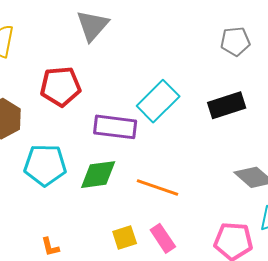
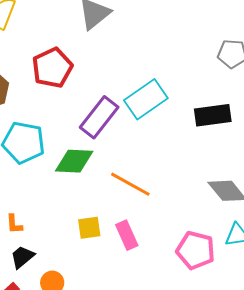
red pentagon: (60, 86) -> (52, 68), turned -30
purple rectangle: (115, 127) -> (99, 117), turned -69

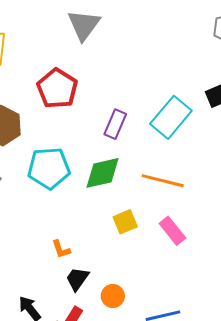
cyan rectangle: (146, 99) -> (171, 117), moved
purple rectangle: (99, 117) -> (115, 124), size x0.7
yellow square: (89, 228) -> (125, 222), moved

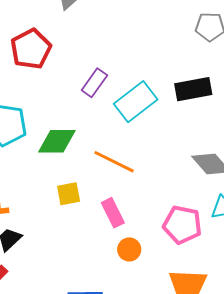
purple rectangle: (115, 124) -> (94, 83), moved
orange circle: (113, 296) -> (129, 249), moved

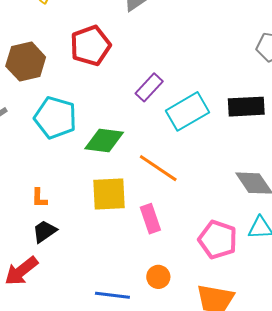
yellow square: (69, 194) -> (109, 194), size x1.5
orange circle: (129, 249) -> (158, 277), moved

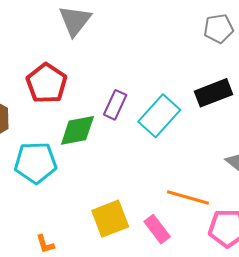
green diamond: (104, 140) -> (77, 130), moved
orange line: (158, 168) -> (188, 197), moved

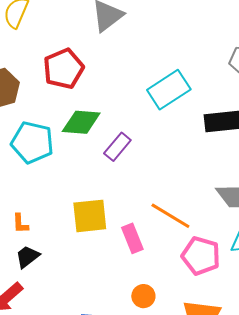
purple rectangle: (115, 105) -> (117, 147), moved
cyan rectangle: (159, 116) -> (169, 90), moved

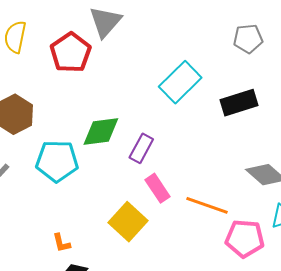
red pentagon: (64, 69) -> (71, 53), moved
yellow square: (90, 216) -> (128, 222), turned -30
pink rectangle: (132, 238) -> (157, 188), moved

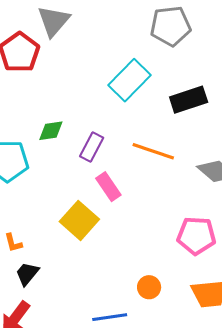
gray pentagon: (248, 39) -> (171, 26), moved, size x1.4
green diamond: (101, 131) -> (51, 131), size x0.7
orange line: (207, 205) -> (153, 151), moved

